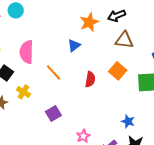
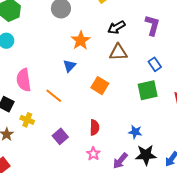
black arrow: (117, 16) -> (116, 27), moved
orange square: (118, 71) -> (100, 86), moved
red semicircle: (90, 79) -> (94, 127), moved

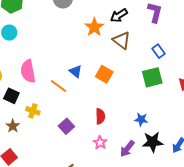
orange star: (81, 40) -> (94, 27), moved
brown triangle: (118, 52) -> (122, 40), turned 42
blue triangle: (69, 66) -> (76, 71), moved, turned -32

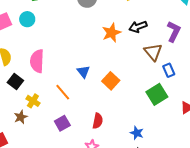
brown triangle: (122, 40) -> (153, 52), moved
green square: (152, 77) -> (157, 94), turned -30
orange line: (58, 86) -> (63, 92), moved
brown star: (13, 126) -> (21, 117), moved

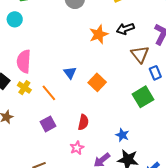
yellow cross: (33, 101) -> (24, 88), moved

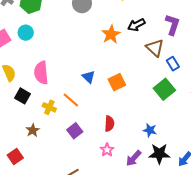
orange square: (97, 82) -> (117, 82), turned 30
yellow cross: (24, 88) -> (49, 107), moved

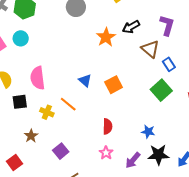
black square: (23, 96) -> (20, 102), turned -35
purple square: (75, 131) -> (61, 151), moved

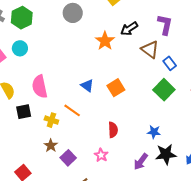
brown star: (31, 136) -> (51, 146), moved
pink star: (106, 153) -> (101, 155), moved

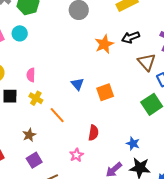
pink semicircle: (40, 87) -> (31, 75), size x0.6
orange line: (72, 110) -> (57, 115), moved
yellow cross: (51, 120) -> (36, 98), moved
purple square: (68, 158) -> (34, 160), moved

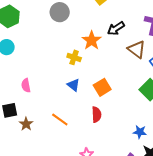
yellow cross: (36, 98) -> (74, 57), moved
red semicircle: (93, 133) -> (96, 115), moved
brown star: (29, 135) -> (26, 124), moved

